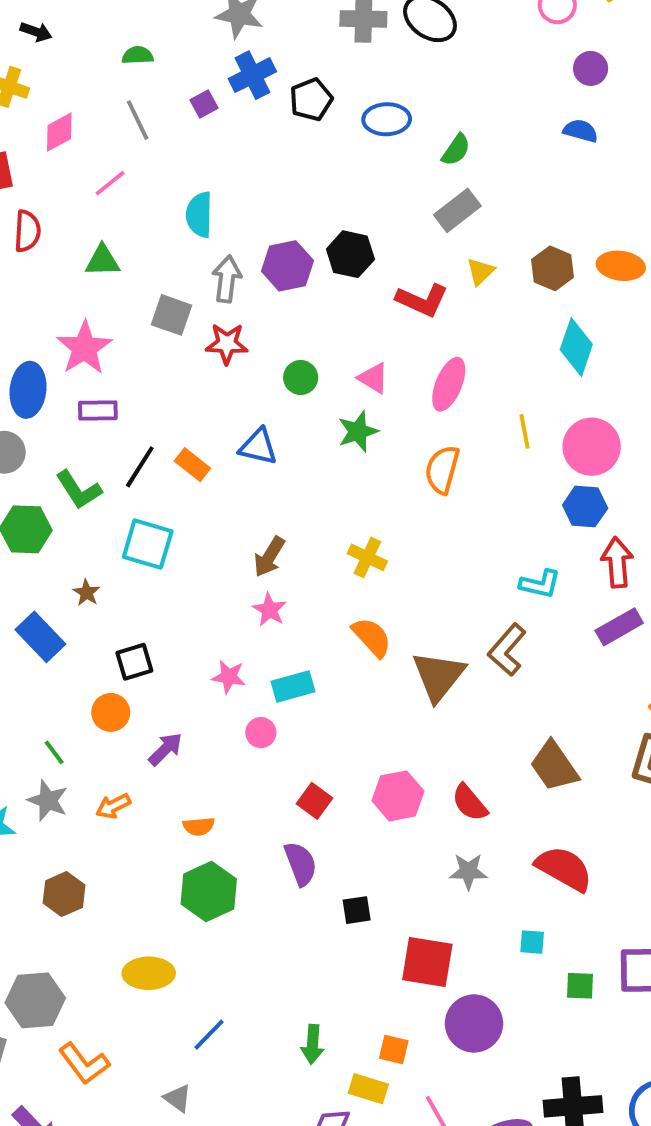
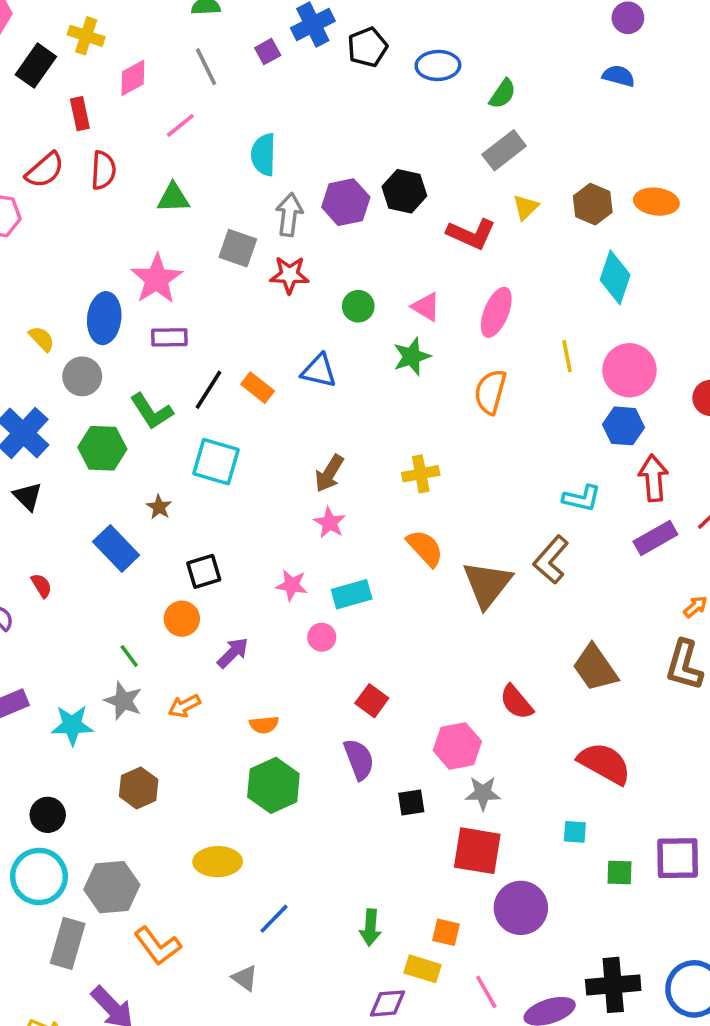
yellow cross: (367, 557) -> (421, 474), turned -36
pink hexagon: (398, 796) -> (457, 746), moved
gray star: (468, 871) -> (483, 793), moved

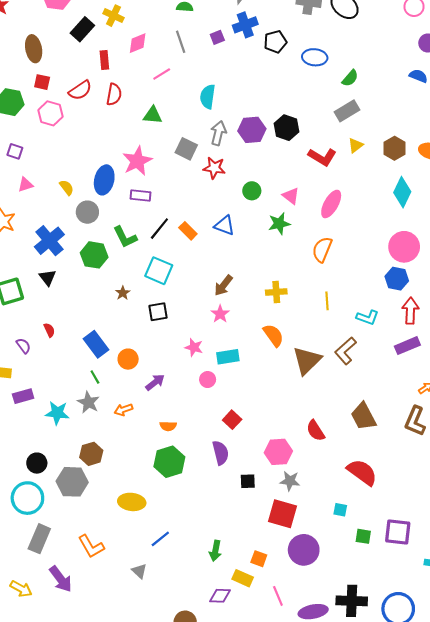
yellow line: (567, 356) -> (327, 301), moved
blue rectangle: (116, 548) -> (96, 344), moved
black square: (204, 571) -> (158, 312), moved
gray hexagon: (112, 887) -> (72, 482), moved

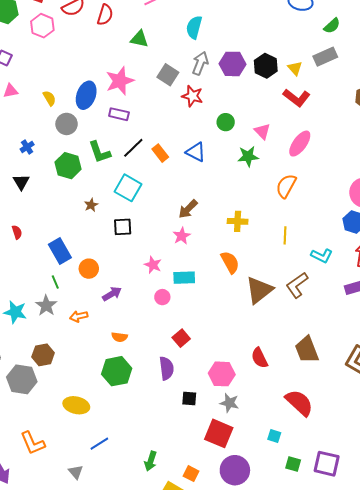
yellow triangle: (355, 145) -> (295, 68), moved, turned -42
blue cross: (49, 241) -> (27, 147), size x0.5

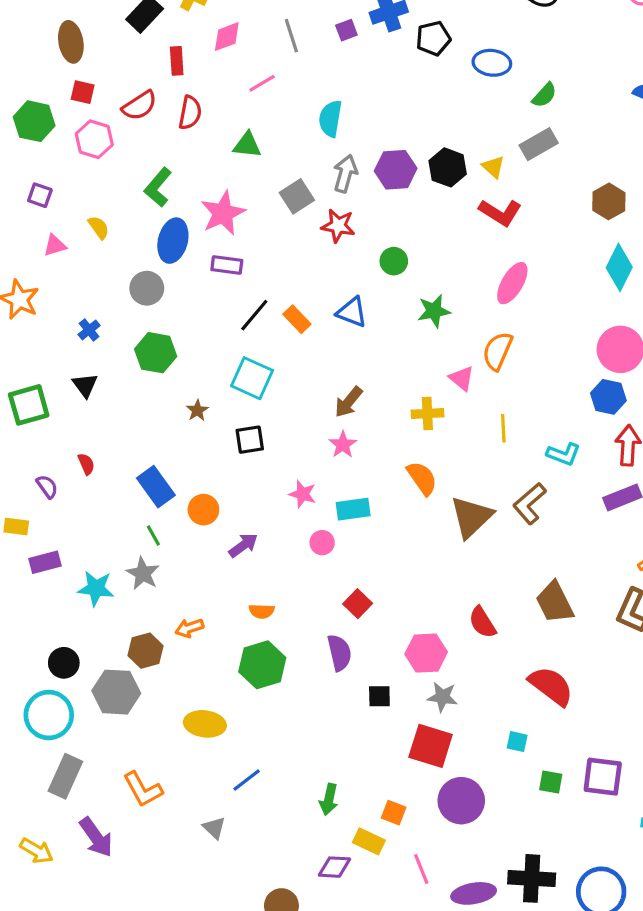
gray square: (168, 75) -> (297, 196), turned 30
yellow semicircle: (49, 98) -> (99, 227), moved
pink triangle: (262, 131) -> (462, 378), moved
green L-shape: (100, 152) -> (158, 187), moved, turned 65
orange arrow: (79, 316) -> (189, 628), moved

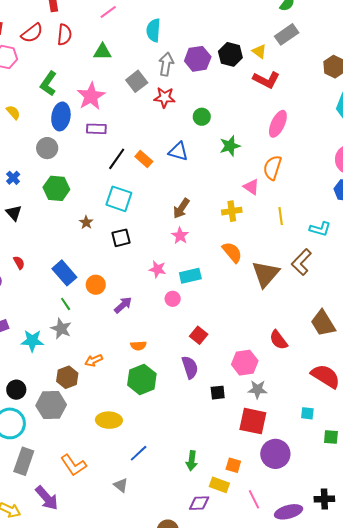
black cross: (532, 878) -> (324, 499), size x0.7

